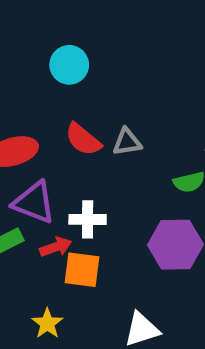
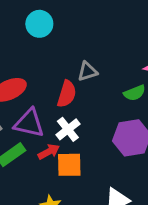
red semicircle: (83, 139) -> (67, 94), moved, turned -104
white cross: (88, 219) -> (68, 129), turned -30

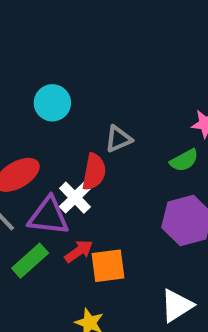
cyan circle: (39, 24) -> (52, 103), moved
white cross: (68, 129) -> (75, 198), moved

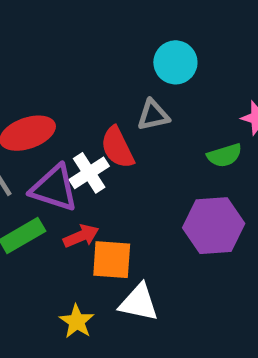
cyan circle: (52, 103) -> (175, 62), moved
red semicircle: (94, 172) -> (117, 147), turned 132
white triangle: (177, 306) -> (139, 303), moved, turned 33

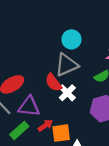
gray triangle: (153, 115) -> (66, 65), size x1.6
white cross: (89, 173) -> (67, 93), moved

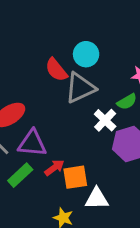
red semicircle: (53, 83) -> (56, 70), moved
white cross: (67, 93) -> (105, 120), moved

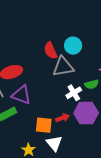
red arrow: (54, 168) -> (62, 118), moved
white triangle: (97, 199) -> (54, 143), turned 36

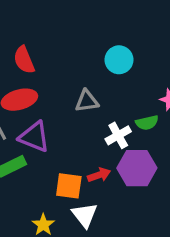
red semicircle: (51, 51) -> (24, 60), moved
gray triangle: (63, 67) -> (87, 101), moved, size x0.7

